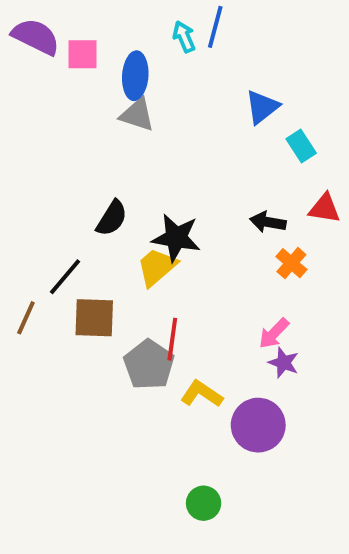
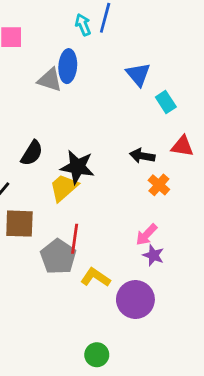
blue ellipse: (135, 76) -> (68, 66), moved
blue triangle: (262, 107) -> (138, 74), turned -32

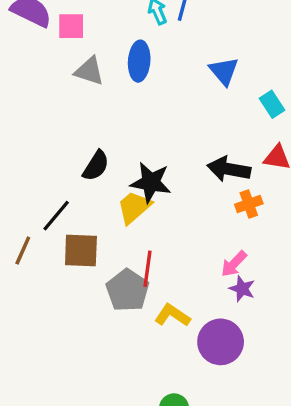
gray triangle: (50, 80) -> (89, 71), moved
cyan rectangle: (166, 102) -> (272, 104), moved
black arrow: (142, 156) -> (229, 169), size x1.4
orange cross: (159, 185) -> (249, 204), turned 30

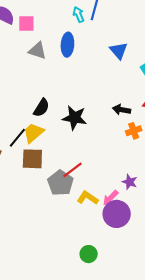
black arrow: (229, 169) -> (122, 110), size x0.7
yellow trapezoid: (134, 207) -> (33, 133), moved
pink arrow: (234, 264) -> (111, 198), moved
red line: (147, 269) -> (72, 170), turned 45

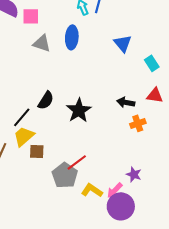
black star: (75, 118) -> (79, 110), turned 30
yellow trapezoid: (33, 133) -> (24, 136), moved
black line: (17, 138) -> (22, 117), moved
brown square: (32, 159) -> (37, 151), size x0.7

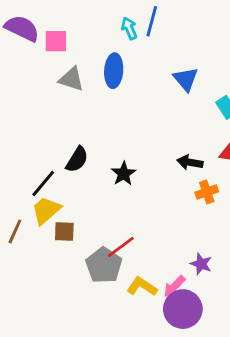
black star: (79, 110) -> (124, 174), size x0.7

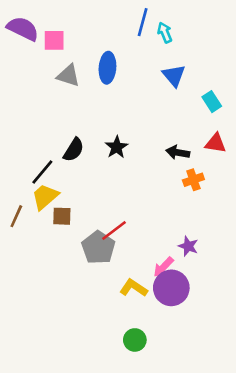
cyan arrow: (129, 28) -> (165, 33), moved
black star: (124, 174) -> (117, 147), moved
yellow L-shape: (142, 286) -> (134, 288), moved

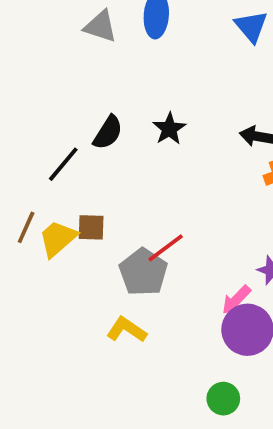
yellow trapezoid: (45, 197) -> (58, 239), moved
yellow L-shape: (134, 288) -> (127, 330), moved
green circle: (135, 340) -> (223, 399), moved

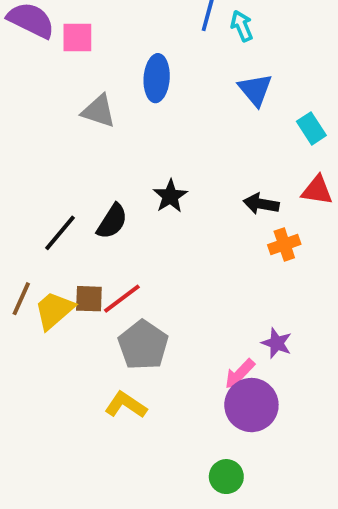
gray triangle: (100, 26) -> (99, 111), moved
black semicircle: (108, 132) -> (112, 221), moved
red line: (166, 248) -> (122, 299), moved

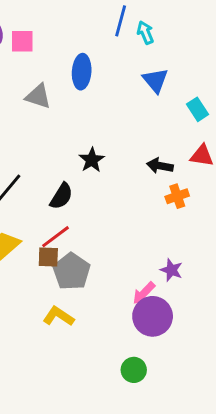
black semicircle: (112, 221) -> (61, 196), moved
brown square: (89, 299) -> (48, 257), moved

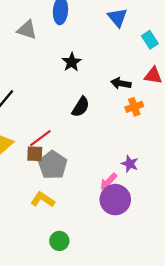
black star: (92, 160) -> (72, 62), moved
black semicircle: (61, 196) -> (81, 107), moved
green circle: (134, 370) -> (59, 241), moved

